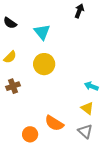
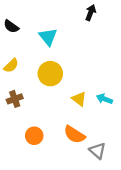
yellow triangle: (87, 108) -> (79, 99), moved
orange semicircle: (54, 123) -> (74, 135), moved
orange circle: (30, 134) -> (34, 136), moved

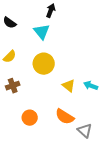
black arrow: (91, 13) -> (51, 11), moved

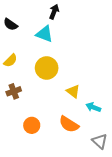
cyan triangle: (42, 32) -> (44, 34), turned -30
cyan arrow: (91, 86) -> (93, 107), moved
gray triangle: (85, 131) -> (100, 141), moved

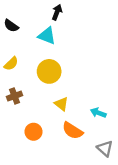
yellow triangle: (73, 91) -> (61, 104), moved

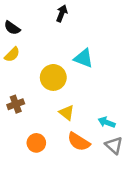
cyan triangle: (47, 36) -> (84, 58), moved
yellow semicircle: (11, 64) -> (12, 54), moved
gray triangle: (105, 148) -> (114, 145), moved

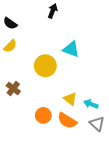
brown cross: (16, 104) -> (13, 89), turned -32
yellow triangle: (67, 113) -> (70, 99), moved
orange circle: (36, 143) -> (43, 115), moved

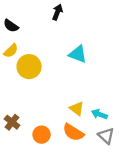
yellow circle: (45, 66) -> (29, 67), moved
brown cross: (13, 89) -> (12, 122), moved
orange circle: (43, 115) -> (42, 135), moved

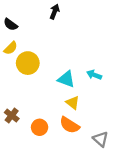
cyan triangle: (78, 54) -> (66, 79), moved
cyan arrow: (99, 114) -> (94, 75), moved
gray triangle: (106, 136) -> (101, 139), moved

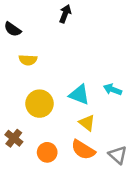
yellow semicircle: (11, 48) -> (28, 60), moved, turned 48
yellow circle: (28, 63) -> (39, 104), moved
gray triangle: (101, 139) -> (118, 155), moved

